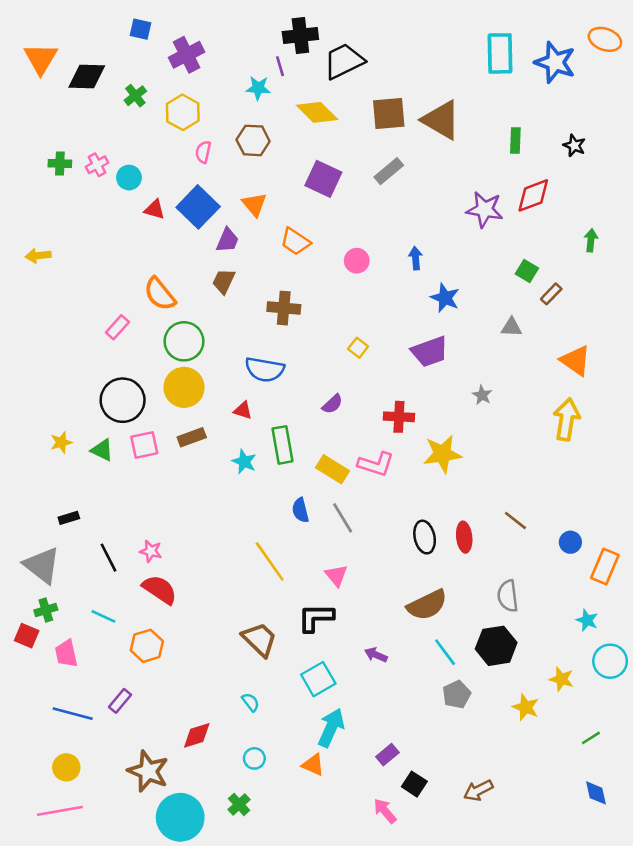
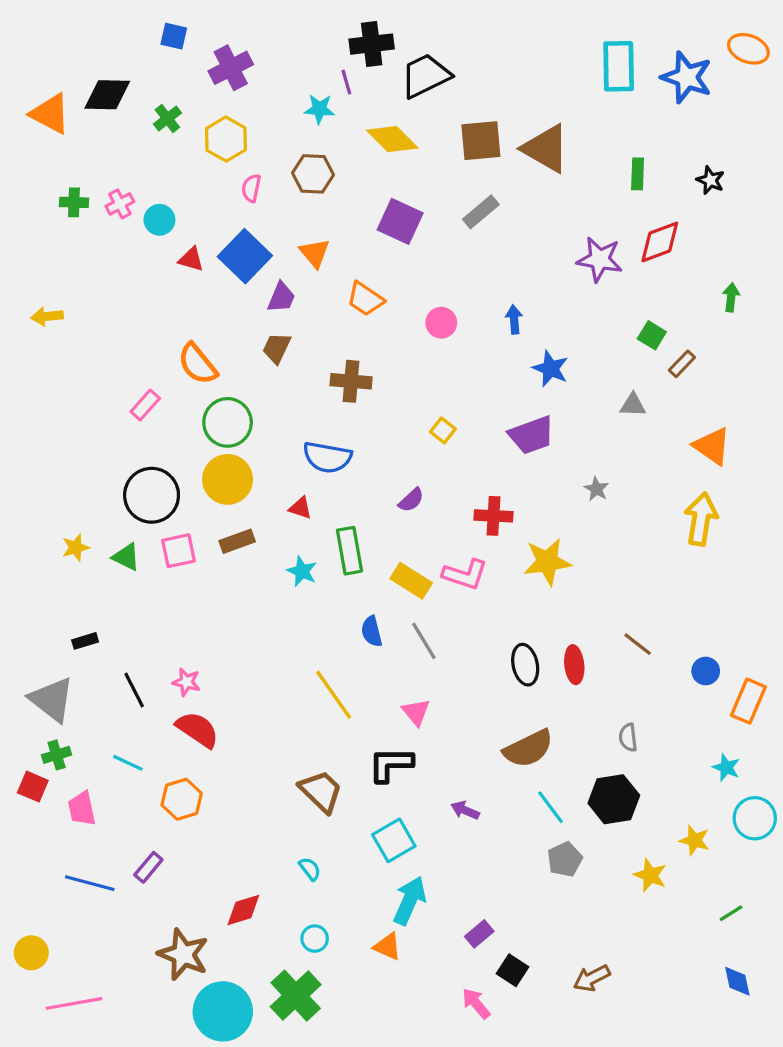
orange triangle: (41, 59) -> (50, 114), moved, turned -33
gray semicircle: (508, 596) -> (628, 737), size x0.7
yellow circle: (66, 767) -> (31, 953), moved
green cross: (239, 804) -> (296, 996), size x1.8

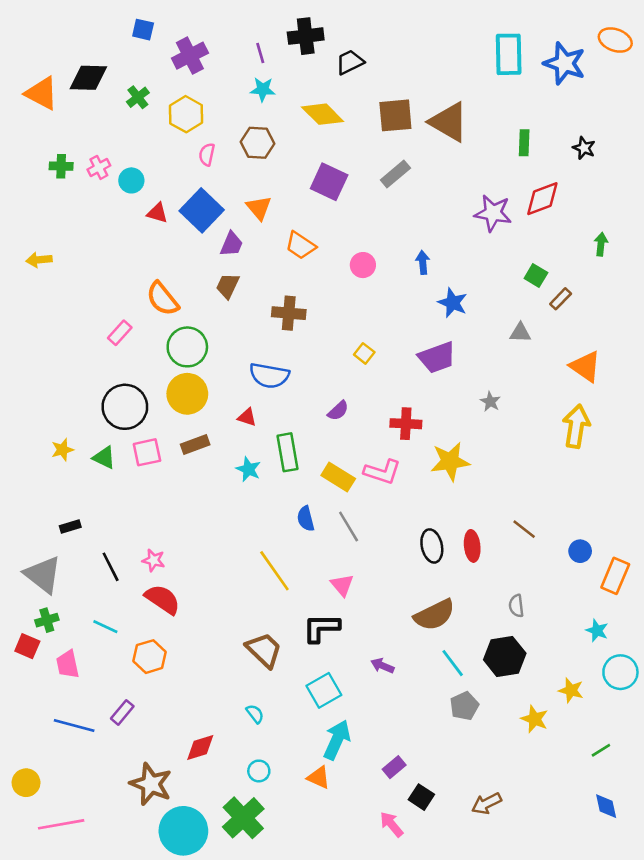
black trapezoid: (425, 76) -> (350, 62), size x0.7
purple line: (346, 82) -> (260, 53), moved

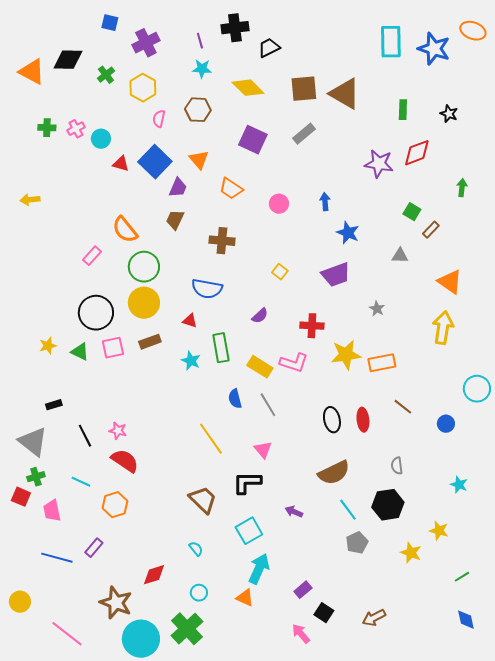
orange rectangle: (615, 576) -> (382, 363), moved, turned 56
cyan circle: (620, 672) -> (477, 389), moved
pink line: (61, 824) -> (67, 634), moved, turned 48

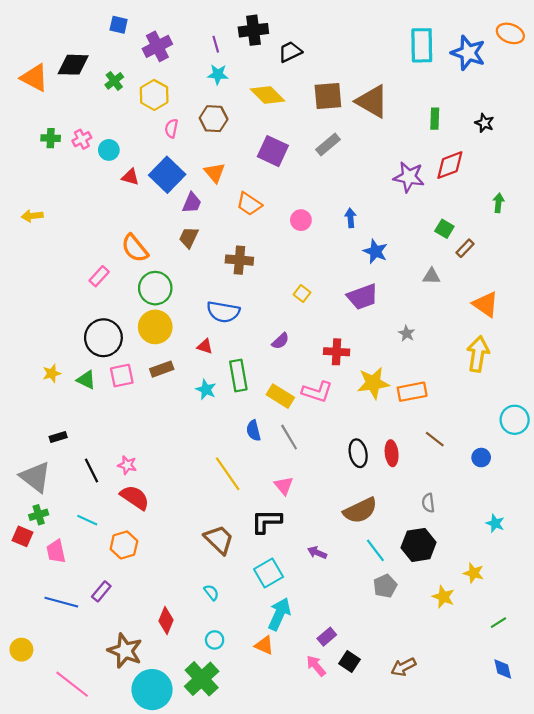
red diamond: (154, 575) -> (166, 620), turned -50
pink arrow: (301, 634) -> (316, 666), moved

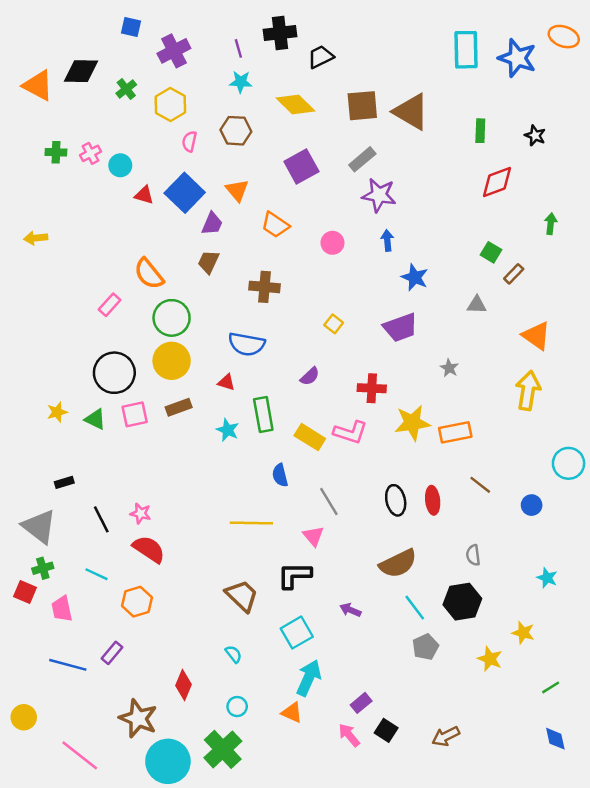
purple square: (273, 151) -> (301, 166), turned 36
purple star: (409, 177) -> (379, 195), moved
gray line: (289, 437) -> (329, 501), moved
yellow line: (228, 474) -> (251, 523), turned -54

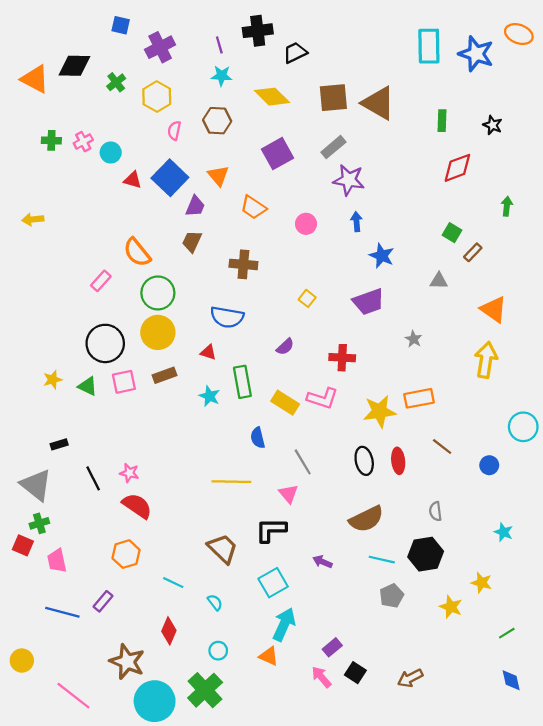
yellow star: (412, 423) -> (380, 411), moved
cyan line: (96, 574) -> (173, 583), moved
cyan line: (415, 608) -> (382, 560), turned -40

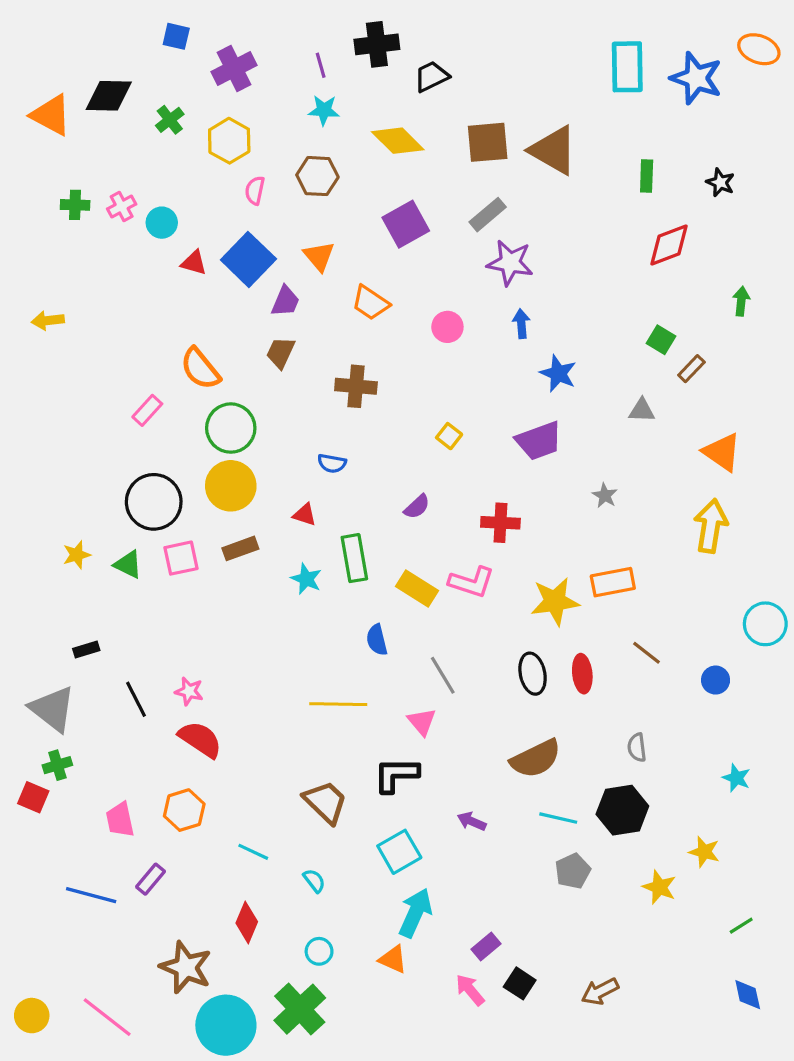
blue semicircle: (227, 317) -> (332, 463), size x0.6
pink trapezoid: (57, 561) -> (120, 820), moved
yellow circle: (22, 661) -> (32, 1016), moved

